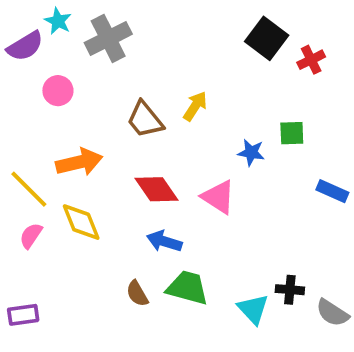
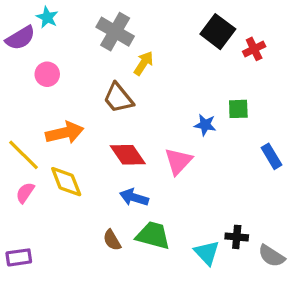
gray cross: (108, 38) -> (115, 32), moved, turned -33
yellow arrow: (195, 106) -> (144, 63), moved
blue rectangle: (332, 191) -> (271, 156), turned 35
pink triangle: (218, 197) -> (178, 161), turned 40

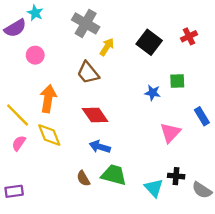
black square: (218, 32) -> (149, 42), moved
orange arrow: (65, 133) -> (48, 99), turned -68
pink triangle: (178, 161) -> (170, 133), moved

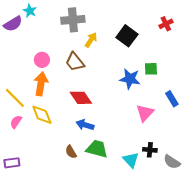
gray cross: (86, 23) -> (73, 20), turned -35
red cross: (189, 36) -> (166, 24), moved
pink circle: (35, 55) -> (42, 60), moved
blue star: (153, 93) -> (130, 79), size x1.5

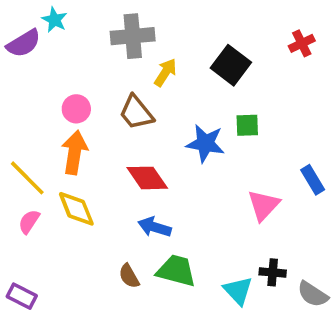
green square: (151, 69) -> (247, 125), moved
blue star: (130, 79) -> (205, 143), moved
purple rectangle: (12, 163) -> (22, 296), turned 35

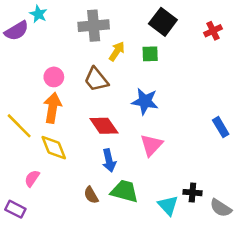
black square: (231, 65) -> (163, 22), moved
green square: (247, 125) -> (150, 54), moved
pink triangle: (264, 205) -> (151, 145), moved
pink semicircle: (29, 222) -> (32, 178), moved
blue arrow: (155, 227) -> (109, 160), turned -120

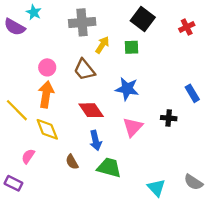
purple semicircle: (17, 31) -> (15, 27), turned 60
blue rectangle: (221, 127) -> (192, 93), moved
black cross: (192, 193) -> (169, 118), moved
brown semicircle: (91, 195) -> (72, 162), moved
cyan triangle: (168, 205) -> (156, 188), moved

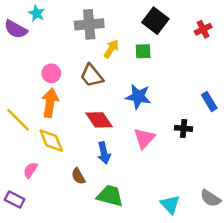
green trapezoid: (109, 168) -> (110, 196), moved

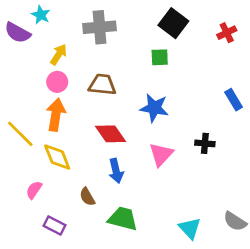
yellow arrow: (111, 49) -> (59, 55), moved
brown trapezoid: (92, 76) -> (102, 85), turned 135
blue rectangle: (209, 101) -> (234, 100), moved
purple rectangle: (15, 199) -> (54, 225), moved

